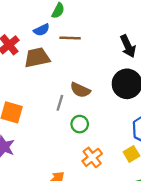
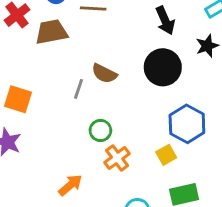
green circle: (80, 124) -> (100, 130), moved

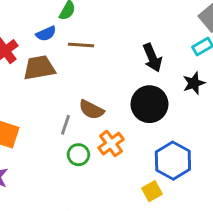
green circle: (100, 130) -> (78, 155), moved
orange cross: (117, 158) -> (111, 144), moved

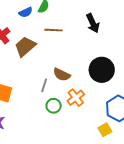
blue semicircle: (46, 34) -> (26, 12), moved
black arrow: (152, 58) -> (93, 23), moved
brown trapezoid: (39, 68) -> (25, 46), turned -30

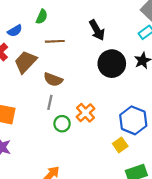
blue semicircle: (26, 12) -> (15, 31), moved
black circle: (102, 70) -> (112, 64), moved
brown semicircle: (62, 75) -> (53, 80), moved

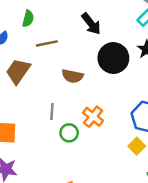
brown semicircle: (53, 80) -> (73, 76), moved

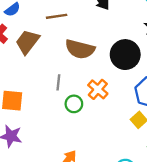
black circle: (113, 58) -> (125, 55), moved
brown semicircle: (73, 76) -> (80, 49), size x1.4

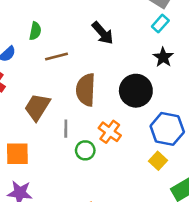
brown trapezoid: (27, 42) -> (37, 107), moved
brown semicircle: (80, 49) -> (86, 90), turned 84

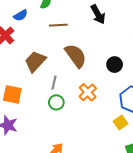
brown semicircle: (86, 90) -> (76, 56), turned 130
black circle: (136, 91) -> (115, 65), size x0.6
green circle: (85, 150) -> (56, 102), moved

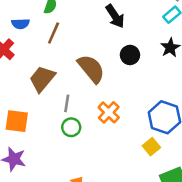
blue semicircle: (21, 15) -> (20, 24), turned 32
brown line: (58, 25) -> (54, 33), moved, turned -60
black circle: (115, 65) -> (130, 55), moved

